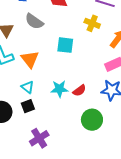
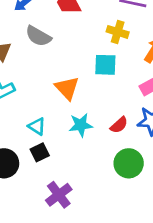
cyan square: (65, 45) -> (105, 65), moved
orange triangle: (30, 59) -> (67, 88), moved
red semicircle: (79, 90) -> (119, 125), moved

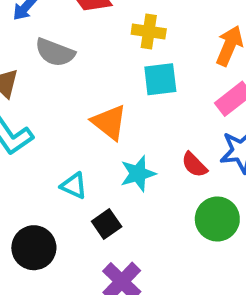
yellow cross: (118, 32) -> (149, 31), moved
red semicircle: (119, 125) -> (194, 165), turned 96
black square: (40, 152) -> (107, 224), moved

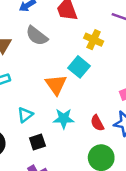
cyan square: (160, 79) -> (79, 67), moved, turned 30
cyan triangle: (74, 186) -> (25, 115), turned 42

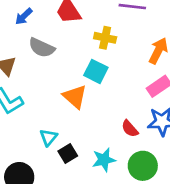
cyan star: (64, 119) -> (104, 160), moved
black square: (37, 142) -> (68, 153), moved

